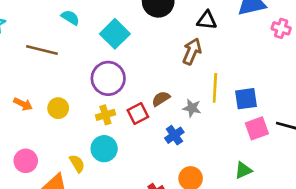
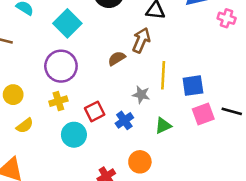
brown semicircle: (161, 99) -> (117, 58), moved
red square: (138, 114) -> (95, 111), moved
cyan circle: (104, 149) -> (74, 135), moved
yellow semicircle: (77, 164) -> (25, 126), moved, turned 84
green triangle: (243, 170) -> (163, 126), moved

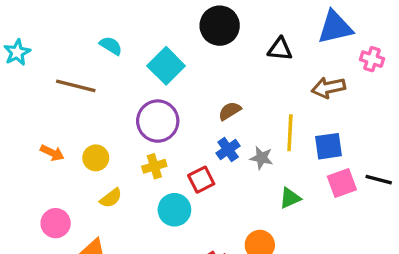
brown arrow: (141, 40) -> (328, 88), moved, turned -125
blue cross: (124, 120) -> (228, 149), moved

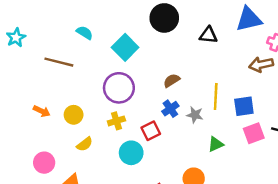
brown arrow: (328, 88) -> (261, 65), moved

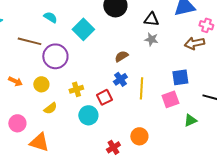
purple circle: (119, 88) -> (55, 56), moved
yellow line: (216, 96) -> (141, 88), moved
gray star: (195, 115) -> (151, 39), moved
pink square: (254, 133) -> (170, 99), moved
green triangle: (216, 144) -> (190, 120), moved

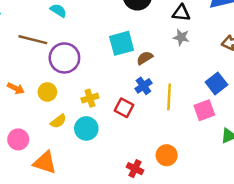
cyan square: (83, 29) -> (122, 43), moved, turned 30
blue square: (180, 77) -> (216, 83), turned -30
red square: (104, 97) -> (124, 108), turned -35
cyan circle: (88, 115) -> (86, 128), moved
red cross: (113, 147) -> (135, 169), turned -32

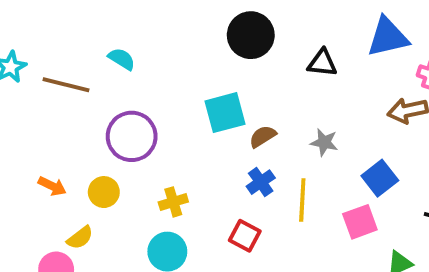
gray star: (181, 37) -> (324, 142), moved
brown line: (33, 40) -> (66, 85), moved
red square: (124, 108) -> (245, 236), moved
yellow semicircle: (58, 121) -> (80, 238), moved

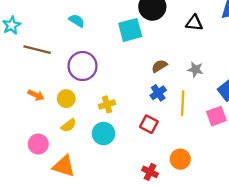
brown line: (66, 85) -> (37, 50), moved
cyan square: (225, 113) -> (130, 30), moved
yellow semicircle: (80, 238) -> (69, 125), moved

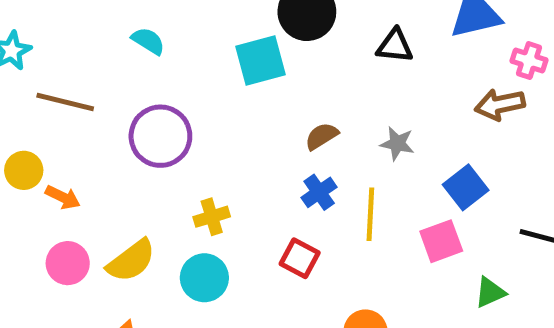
yellow circle: (66, 99) -> (24, 170), moved
yellow semicircle: (69, 125) -> (131, 261), size x1.5
pink circle: (38, 144) -> (68, 263), moved

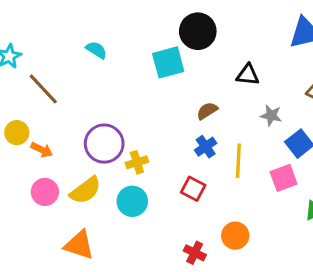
black triangle: (395, 46) -> (248, 75), moved
brown line: (65, 102) -> (43, 89), turned 33
purple circle: (160, 136) -> (104, 144), moved
gray star: (397, 143) -> (271, 115), moved

